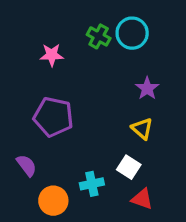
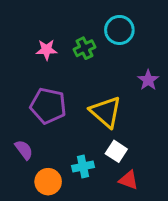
green cross: (99, 36) -> (85, 48), moved, turned 35
purple star: (147, 88) -> (148, 80), moved
yellow triangle: (142, 129) -> (106, 112), moved, size x1.6

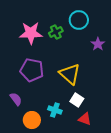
pink star: (47, 50) -> (31, 33), size x1.6
purple star: (148, 80) -> (98, 44), moved
cyan cross: (83, 166) -> (55, 110), turned 32

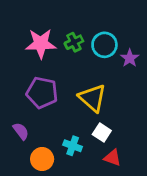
cyan circle: (79, 20) -> (104, 45), moved

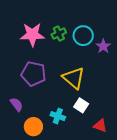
red triangle: (112, 158) -> (100, 126), moved

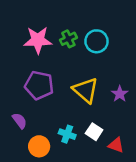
purple star: (103, 46) -> (120, 94), moved
white square: (81, 105) -> (94, 132), moved

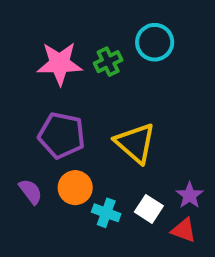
cyan circle: (96, 41) -> (155, 42), moved
purple star: (120, 94) -> (190, 195), moved
orange circle: (39, 146) -> (75, 188), moved

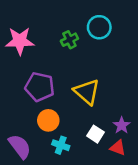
pink star: (60, 64) -> (20, 41), moved
purple semicircle: (31, 192) -> (20, 146), moved, size x1.5
cyan cross: (106, 213) -> (61, 145), moved

